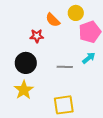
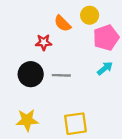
gray line: (65, 67) -> (61, 75), moved
yellow star: (24, 90) -> (27, 120), moved, turned 30

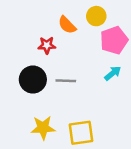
yellow star: (27, 120) -> (43, 128), moved

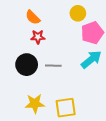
orange semicircle: (67, 25) -> (33, 17), moved
cyan arrow: (113, 73) -> (91, 59), size x1.5

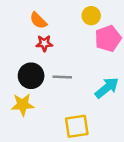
cyan arrow: (91, 59) -> (107, 88), moved
yellow star: (35, 104) -> (23, 105), moved

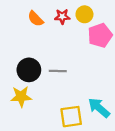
red star: (44, 43) -> (62, 17), moved
cyan arrow: (107, 88) -> (99, 108), moved, turned -100

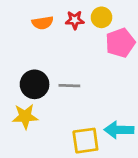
orange semicircle: (36, 19) -> (43, 23), turned -54
cyan arrow: (99, 108) -> (119, 130), turned -40

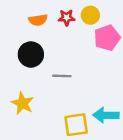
black circle: (35, 84) -> (31, 54), moved
yellow star: (25, 116) -> (23, 103), turned 30

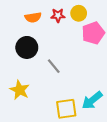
gray line: (62, 76) -> (54, 66), turned 49
cyan arrow: (106, 115) -> (92, 100), turned -40

